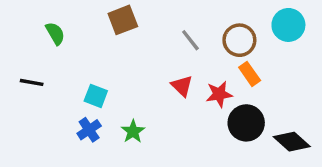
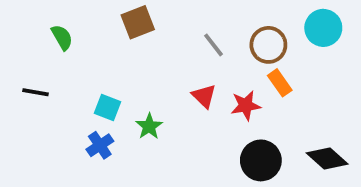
black circle: (246, 123) -> (261, 160), moved
green star: (133, 131) -> (149, 126), moved

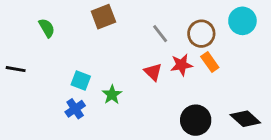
black line: (35, 92) -> (16, 69), moved
red star: (246, 106) -> (181, 65), moved

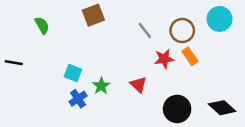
red triangle: (153, 72) -> (138, 85), moved
blue cross: (75, 109) -> (78, 99), moved

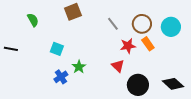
cyan circle: (220, 19) -> (171, 27), moved
cyan square: (73, 73) -> (57, 49), moved
red triangle: (138, 85) -> (118, 66), moved

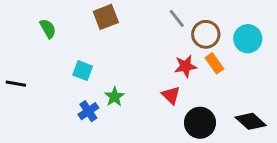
gray line: (113, 24) -> (177, 18), moved
black line: (11, 49) -> (16, 84), moved

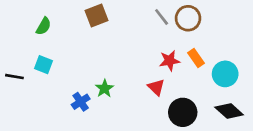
green semicircle: (48, 29) -> (44, 26), turned 60
brown circle: (206, 34) -> (188, 18), moved
cyan circle: (248, 39) -> (225, 74), moved
cyan square: (83, 71) -> (44, 65), moved

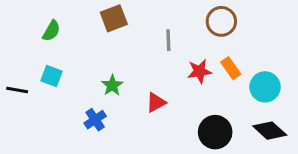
gray line: (162, 17) -> (168, 40), moved, turned 36
red triangle: (156, 87) -> (156, 102), moved, turned 48
green star: (105, 88) -> (112, 85), moved

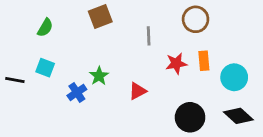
orange rectangle: (231, 68) -> (204, 61), turned 30
blue cross: (95, 120) -> (77, 92), moved

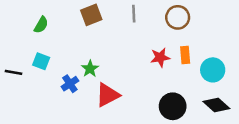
gray line: (149, 36) -> (134, 14), moved
red triangle: (138, 91) -> (108, 95), moved, size x1.5

